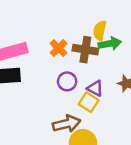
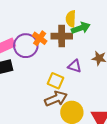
purple circle: (67, 81) -> (26, 46), moved, size x1.5
yellow square: (89, 102) -> (55, 81), moved

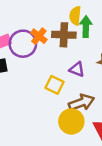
green arrow: (81, 28) -> (86, 27), turned -72
brown arrow: (56, 99) -> (81, 102), moved

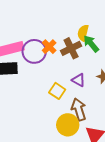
green arrow: (86, 27) -> (91, 44), turned -48
brown cross: (64, 35) -> (71, 48), turned -36
brown arrow: (81, 102) -> (79, 109), turned -95

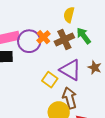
yellow semicircle: (83, 33) -> (69, 15), moved
purple triangle: (79, 80) -> (70, 70), size x1.6

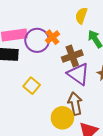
brown cross: (64, 39) -> (72, 56), moved
yellow square: (50, 80) -> (32, 86), moved

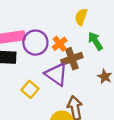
orange cross: (53, 37) -> (60, 44), moved
purple triangle: (78, 74) -> (56, 74), moved

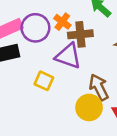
brown cross: (72, 59) -> (80, 34), turned 30

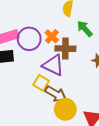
yellow square: (44, 81) -> (41, 83), moved
brown arrow: (99, 87) -> (56, 94), moved, turned 140

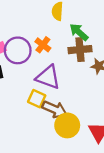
brown cross: (65, 49) -> (80, 50), moved

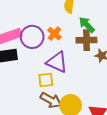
yellow square: (37, 99) -> (46, 80), turned -35
brown arrow: (55, 109) -> (51, 100), moved

